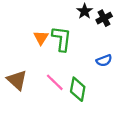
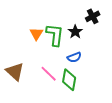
black star: (85, 11) -> (75, 32), moved
blue semicircle: (104, 61) -> (74, 57), moved

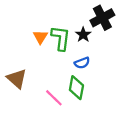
black cross: (93, 16) -> (102, 18), size x1.5
pink line: (49, 74) -> (54, 98), moved

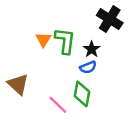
black cross: (102, 18) -> (110, 19), turned -30
black star: (83, 35) -> (92, 49), moved

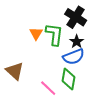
black cross: (110, 19) -> (76, 17), moved
blue semicircle: (88, 67) -> (74, 57), size x1.5

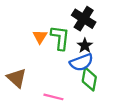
green diamond: (68, 79) -> (89, 79), moved
pink line: (48, 88) -> (53, 97), turned -30

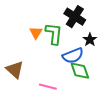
black star: (85, 46) -> (90, 40), moved
green diamond: (89, 79) -> (80, 71), turned -30

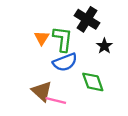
blue semicircle: (73, 56) -> (65, 62), moved
brown triangle: (15, 70) -> (42, 91), moved

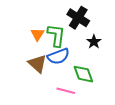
brown triangle: (42, 91) -> (37, 64), moved
pink line: (56, 100) -> (66, 91), moved

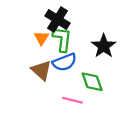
black cross: (78, 18) -> (58, 20), moved
black star: (94, 42) -> (104, 46), size x1.5

